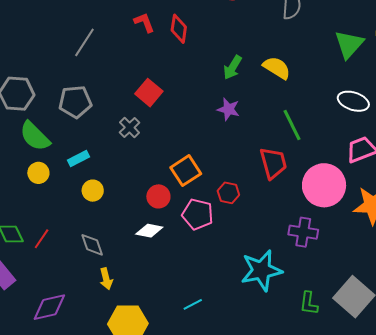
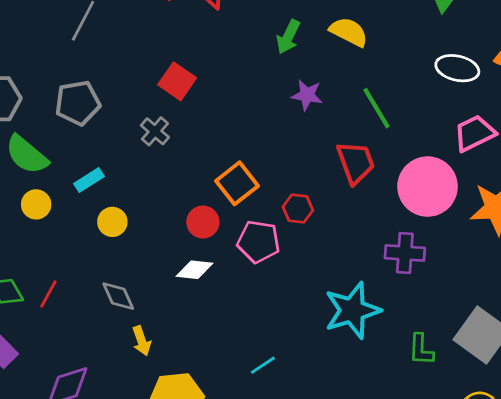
purple star: (228, 109) -> (307, 95), moved

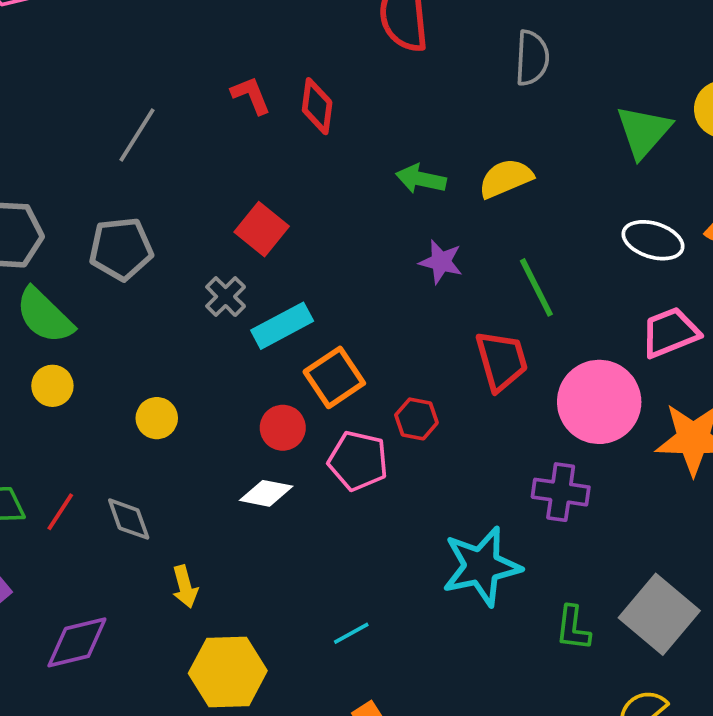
yellow semicircle: (349, 32) -> (506, 178), turned -54
green arrow: (288, 37) -> (421, 179), turned 72
cyan rectangle: (89, 180) -> (282, 326), moved, size x1.4
gray diamond: (118, 296) -> (129, 519), moved

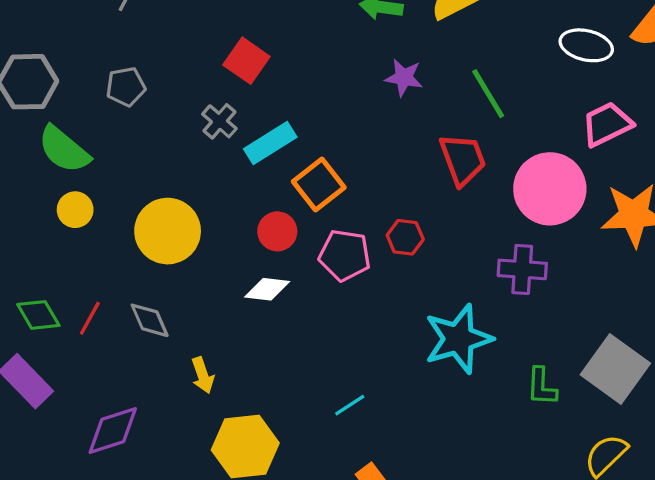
gray pentagon: (121, 249) -> (126, 87), size x0.7
yellow circle: (157, 418) -> (168, 231), size x1.8
red hexagon: (416, 419) -> (405, 237), moved

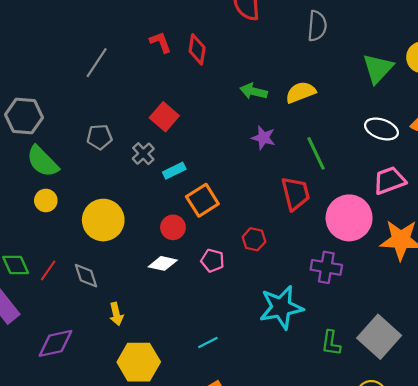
gray pentagon: (126, 87) -> (99, 137), moved
cyan rectangle: (270, 143) -> (174, 171), size x0.7
pink pentagon: (345, 255) -> (212, 261), moved, size x0.7

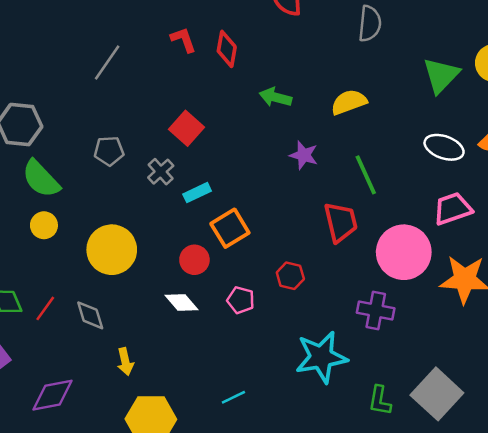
green arrow: (254, 91) -> (276, 97), moved
white diamond: (163, 263) -> (182, 303), turned 36

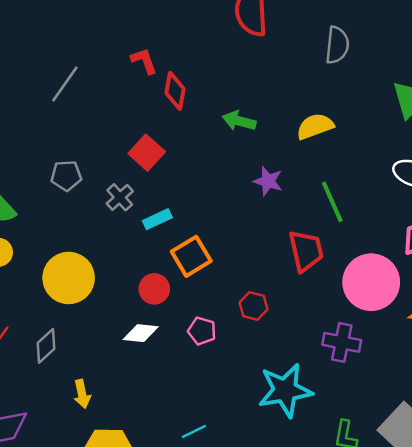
red diamond: (227, 49) -> (175, 91), moved
white diamond: (182, 303) -> (141, 333), turned -44
gray diamond: (90, 315) -> (46, 346), turned 64

